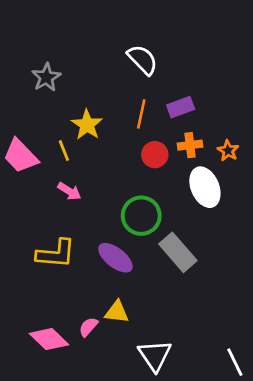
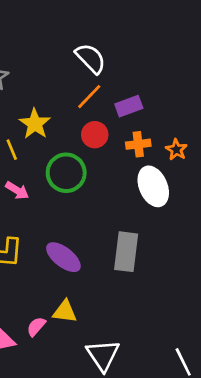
orange line: (141, 114) -> (89, 97), moved, turned 32
red circle: (155, 155) -> (95, 135), moved
green circle: (141, 216) -> (66, 173), moved
gray rectangle: (178, 252) -> (126, 252), turned 48

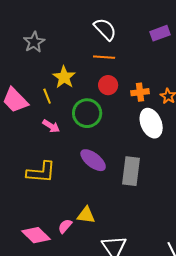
orange line: (89, 97) -> (104, 57), turned 50
purple rectangle: (129, 106) -> (160, 33), moved
purple ellipse: (63, 257) -> (93, 160), moved

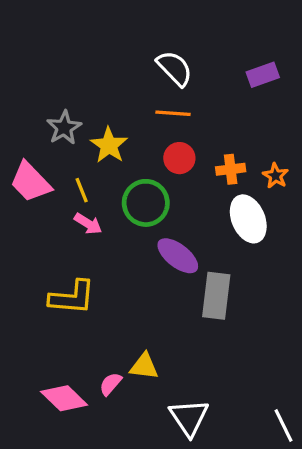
gray star: (34, 42) -> (64, 128), moved
yellow line: (47, 96) -> (82, 190), moved
purple ellipse: (93, 160) -> (178, 256), moved

